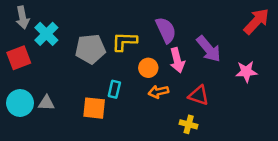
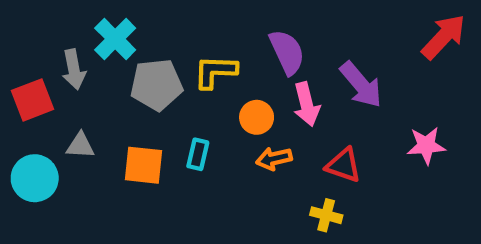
gray arrow: (23, 17) -> (74, 69), moved
cyan cross: (46, 34) -> (115, 39), moved
pink star: (246, 72) -> (426, 146), moved
gray triangle: (46, 103) -> (80, 146), moved
orange square: (94, 108) -> (143, 165), moved

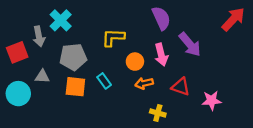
purple semicircle: (287, 52) -> (161, 18), moved
gray pentagon: (156, 85) -> (73, 57), moved
pink star: (426, 146) -> (212, 100), moved
cyan rectangle: (198, 154) -> (104, 81), turned -49
yellow cross: (326, 215) -> (158, 113), moved

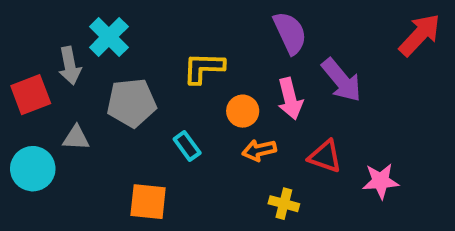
orange square: (75, 87) -> (148, 202), moved

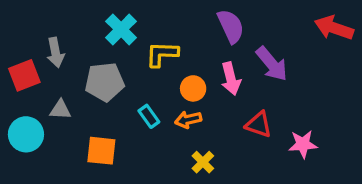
red arrow: (420, 35) -> (334, 28), turned -114
cyan cross: (109, 37) -> (121, 29), moved
orange arrow: (259, 150) -> (188, 120), moved
orange square: (148, 202) -> (101, 151), moved
yellow cross: (284, 204) -> (203, 162), moved, turned 30

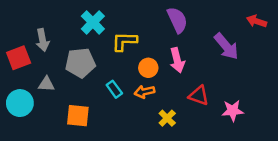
red arrow: (334, 28) -> (257, 21), size x0.7
purple arrow: (272, 64) -> (226, 46), moved
yellow cross: (203, 162) -> (167, 118), moved

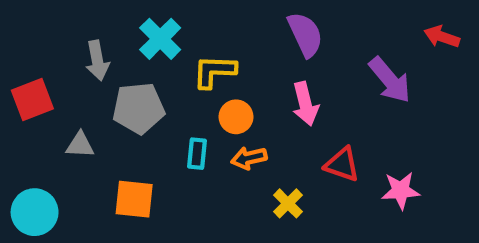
gray arrow: (43, 40) -> (97, 61), moved
orange circle: (148, 68) -> (236, 117), moved
cyan rectangle: (114, 89) -> (197, 154), turned 42
cyan circle: (20, 103) -> (35, 212), moved

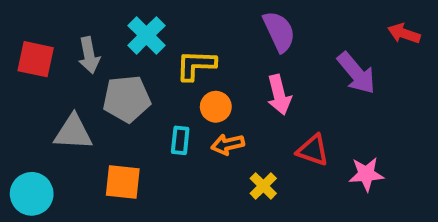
red square: (32, 99) -> (36, 59), moved, turned 33
gray triangle: (80, 145) -> (73, 132), size x1.5

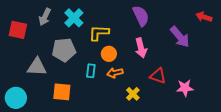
gray arrow: (89, 55) -> (45, 17), moved, turned 36

